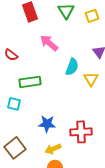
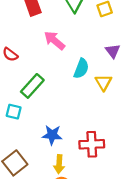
green rectangle: (30, 82) -> (32, 86), turned -40
yellow arrow: (53, 149) -> (59, 164), turned -63

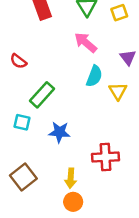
pink arrow: (54, 40) -> (86, 43), moved
blue star: (52, 135) -> (59, 132), moved

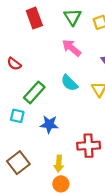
cyan semicircle: (94, 76) -> (69, 83), moved, turned 114

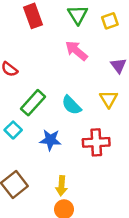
cyan semicircle: (69, 83) -> (71, 105), moved
cyan square: (17, 116) -> (13, 130), turned 32
red cross: (89, 146) -> (96, 142), moved

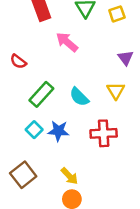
pink arrow: (76, 51) -> (67, 42), moved
cyan square: (13, 130) -> (34, 130), moved
yellow arrow: (62, 186) -> (69, 176), turned -48

